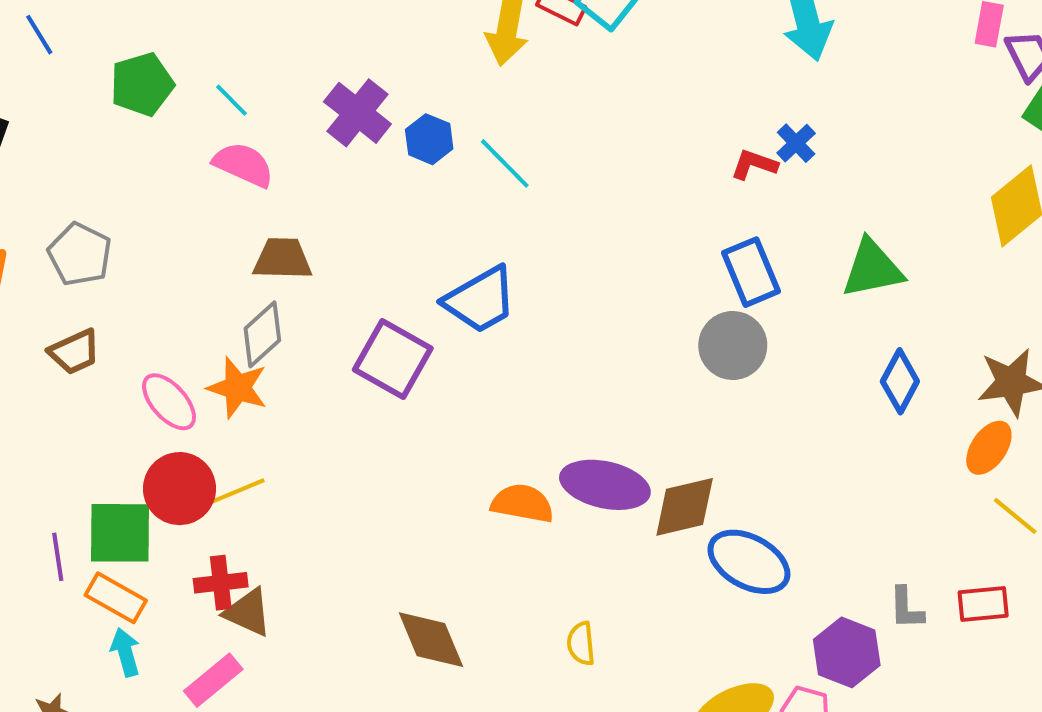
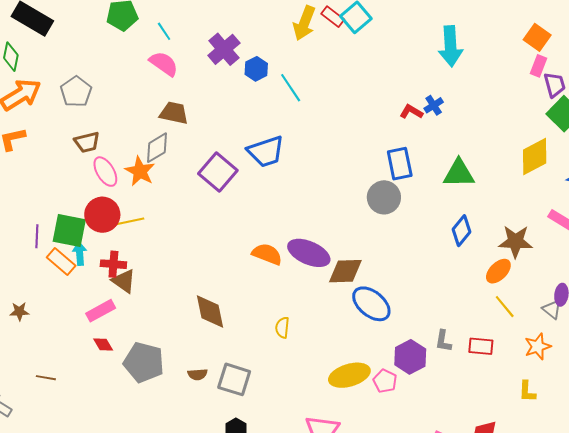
brown trapezoid: (74, 352) -> (87, 142), moved
cyan arrow: (125, 652) -> (80, 253), moved

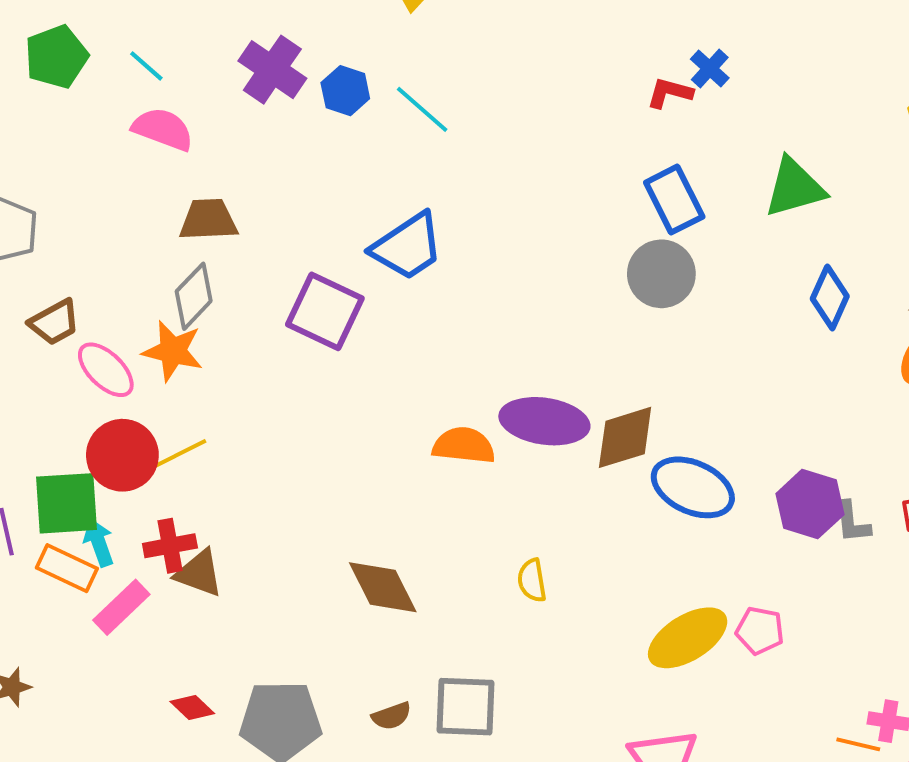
pink rectangle: (101, 311) -> (121, 607), moved
purple hexagon: (410, 357) -> (810, 504), moved

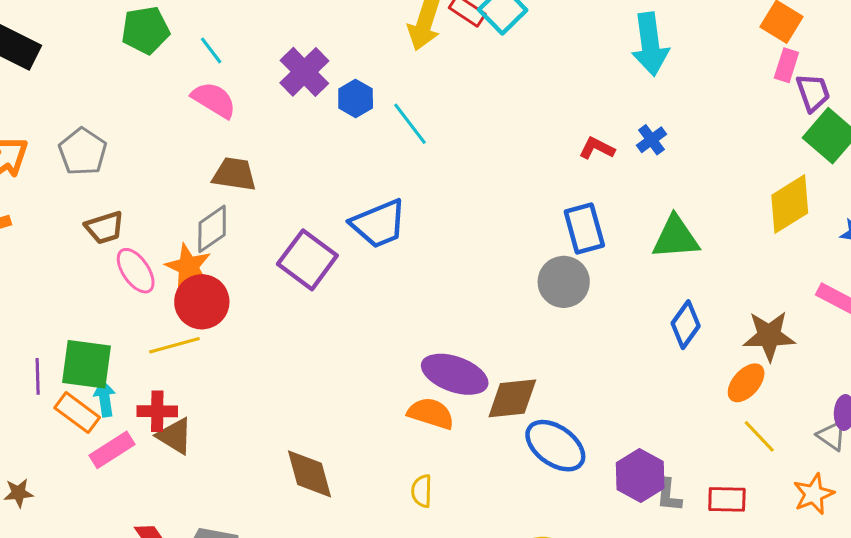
blue cross: (710, 68) -> (651, 140), moved
orange semicircle: (464, 445) -> (431, 413), moved
red circle: (122, 455) -> (202, 302), moved

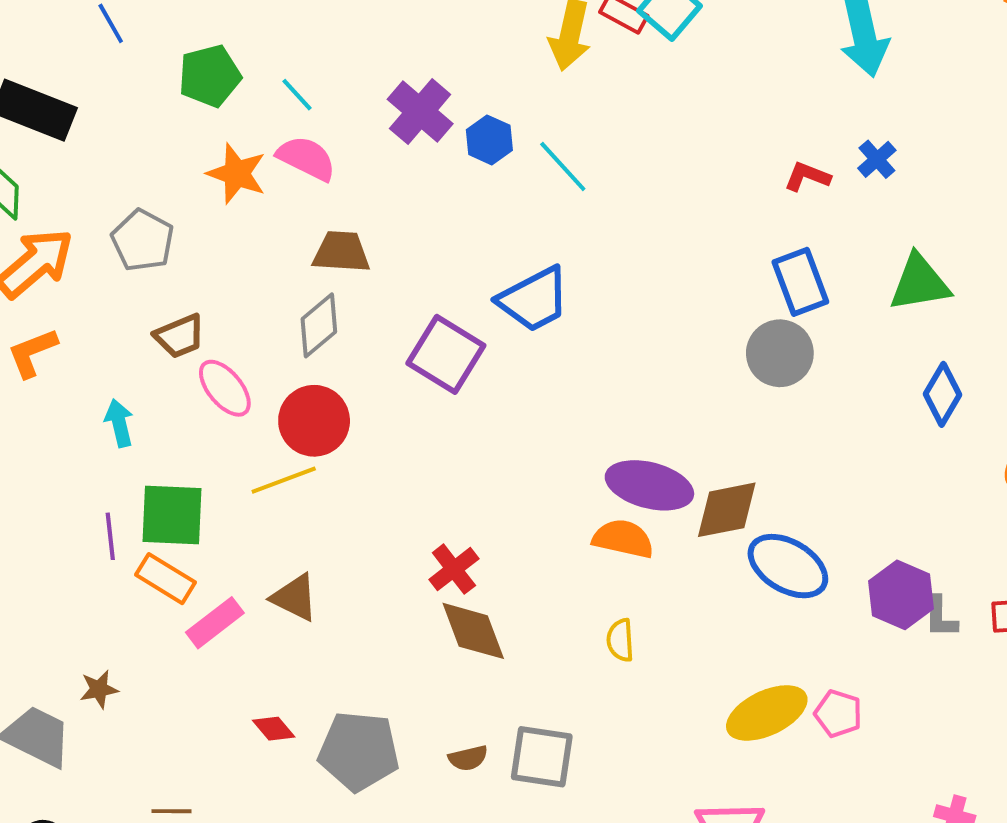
orange star: (188, 267) -> (237, 174), moved
cyan arrow: (105, 398) -> (119, 423), moved
red cross: (157, 411) -> (454, 569), moved, turned -33

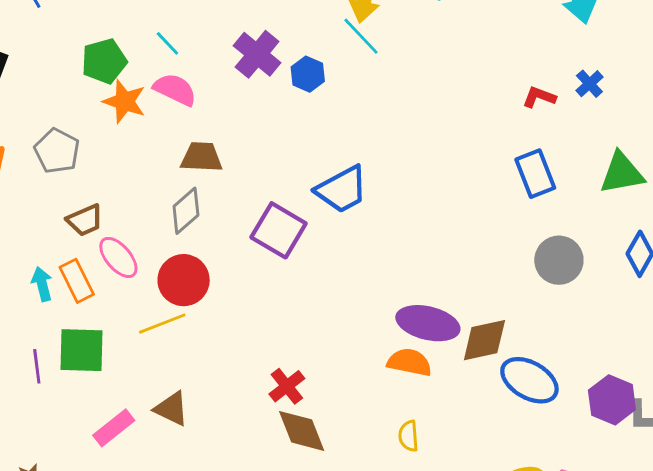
green pentagon: (210, 76) -> (104, 61), moved
cyan line: (563, 166) -> (361, 36), moved
gray circle: (780, 353) -> (559, 260), moved
orange rectangle: (166, 579) -> (77, 281), moved, turned 33

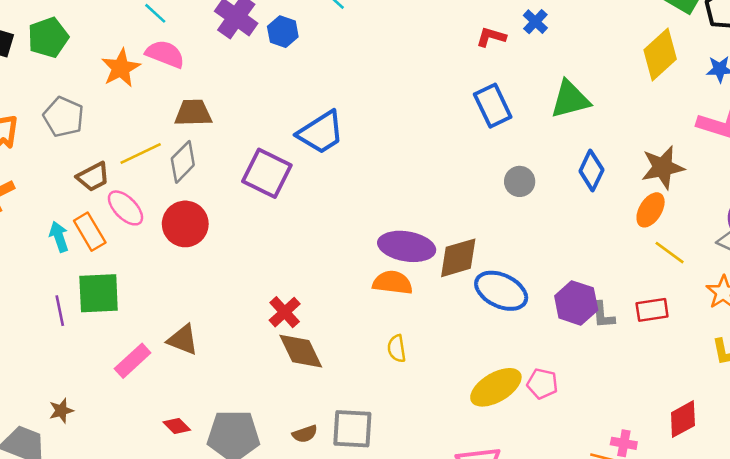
green pentagon: (104, 61) -> (48, 37), moved
orange star: (125, 101) -> (121, 68), turned 30
gray circle: (559, 260) -> (520, 181), size x0.7
yellow line: (162, 324) -> (141, 153), moved

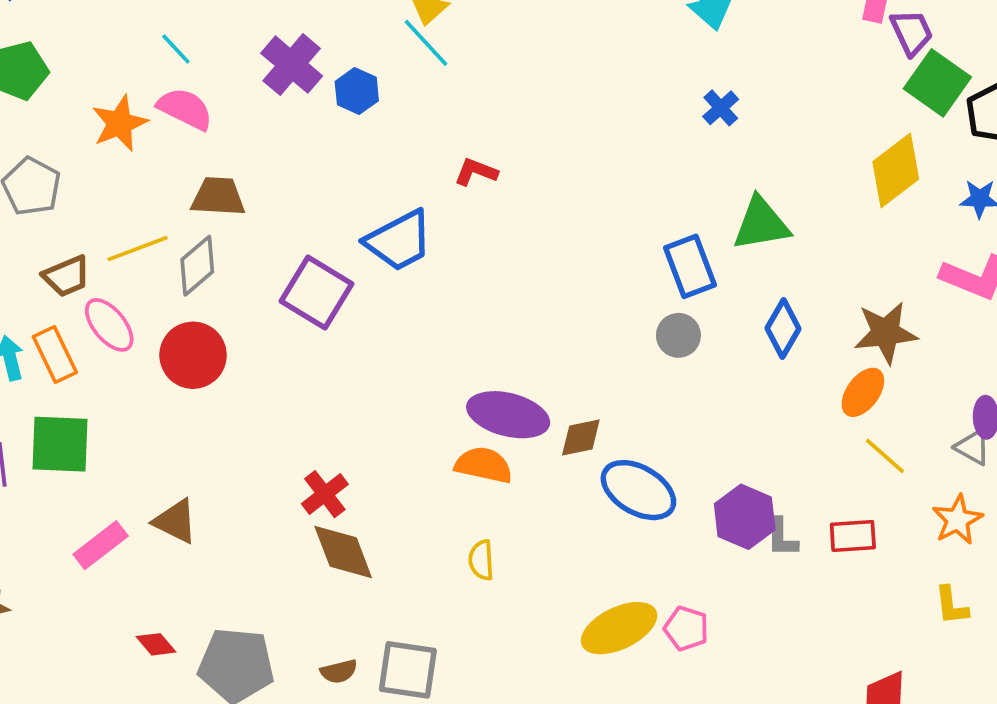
red L-shape: (491, 37) -> (476, 172), moved
blue rectangle: (493, 106) -> (690, 266), moved
brown diamond: (458, 258) -> (581, 438), size x0.7

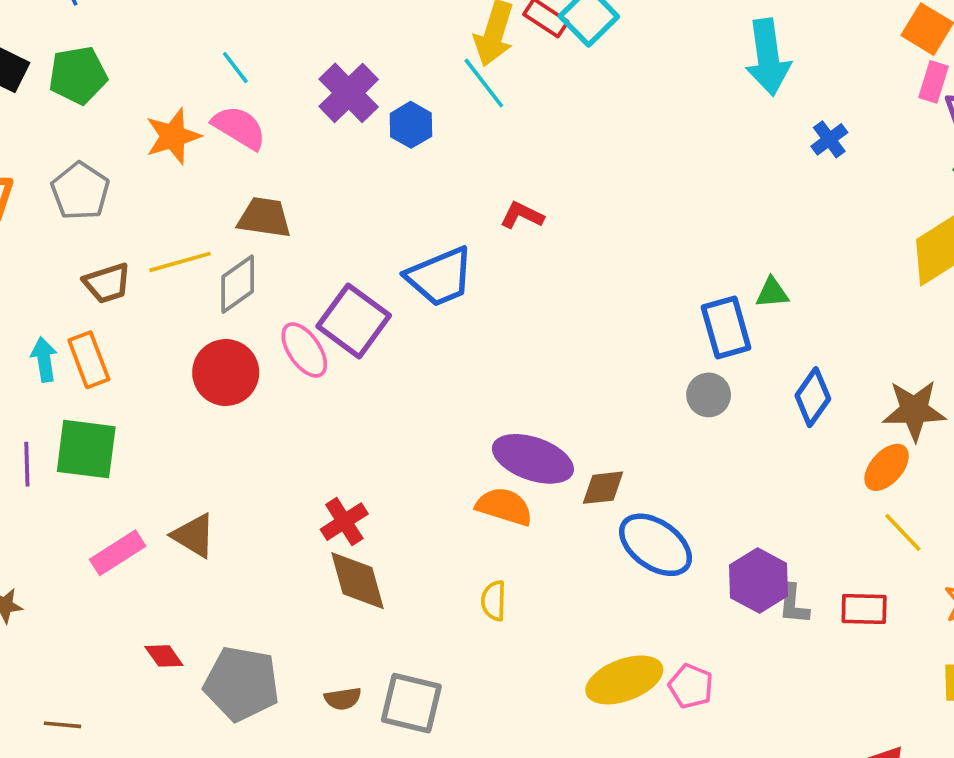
blue cross: (721, 108) -> (829, 139), moved
green triangle: (761, 224) -> (772, 293), moved, size x0.6
pink ellipse: (109, 325) -> (304, 350), moved

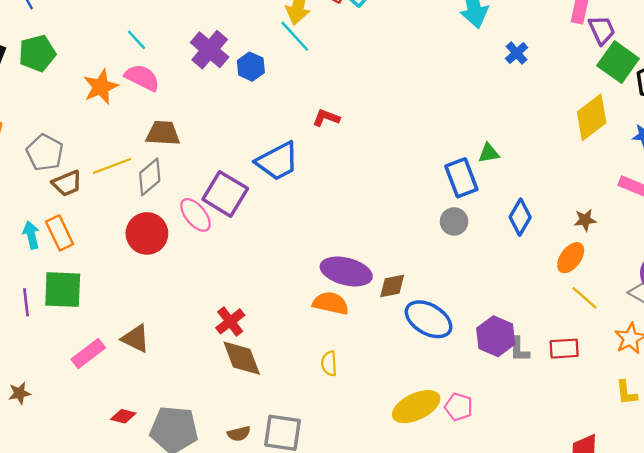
gray pentagon: (80, 191) -> (45, 152), moved
brown star: (914, 410) -> (585, 220), size x0.6
red diamond: (164, 656) -> (123, 416), turned -35

